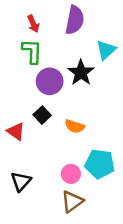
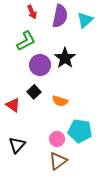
red arrow: (33, 24) -> (32, 12), moved
cyan triangle: (106, 50) -> (85, 20), moved
green L-shape: (32, 51) -> (26, 41), turned 60

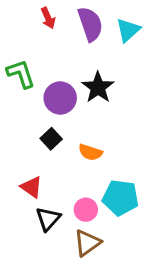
purple semicircle: (60, 16) -> (90, 24), turned -30
green L-shape: (26, 41) -> (21, 74), moved, turned -80
red triangle: (13, 105) -> (31, 187), moved
black triangle: (17, 145) -> (48, 219), moved

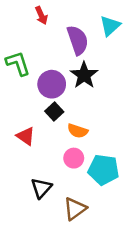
purple semicircle: (90, 24) -> (78, 40), moved
black square: (51, 139) -> (54, 111), moved
red triangle: (31, 187) -> (26, 136), moved
pink circle: (86, 210) -> (74, 158), moved

